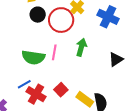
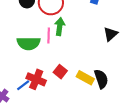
green arrow: (81, 47) -> (60, 27), moved
blue line: (24, 84) -> (23, 85), moved

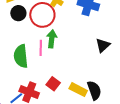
green semicircle: (29, 43) -> (21, 56), turned 85

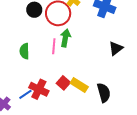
green semicircle: (21, 56) -> (24, 51), moved, size x0.7
yellow rectangle: (78, 90) -> (79, 85), moved

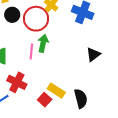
red square: (63, 83) -> (45, 100), moved
red cross: (39, 89) -> (17, 82), moved

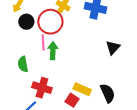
green arrow: (43, 43) -> (53, 51), moved
pink line: (31, 51) -> (43, 42), moved

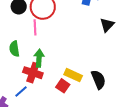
black triangle: (113, 48) -> (107, 25), moved
green arrow: (53, 51) -> (39, 58), moved

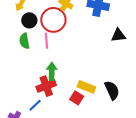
black triangle: (107, 25) -> (118, 35), turned 42
green semicircle: (14, 49) -> (24, 41), moved
red cross: (33, 73) -> (46, 86), turned -36

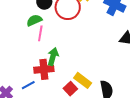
green semicircle: (24, 41) -> (34, 20), turned 63
pink line: (47, 41) -> (40, 33), moved

